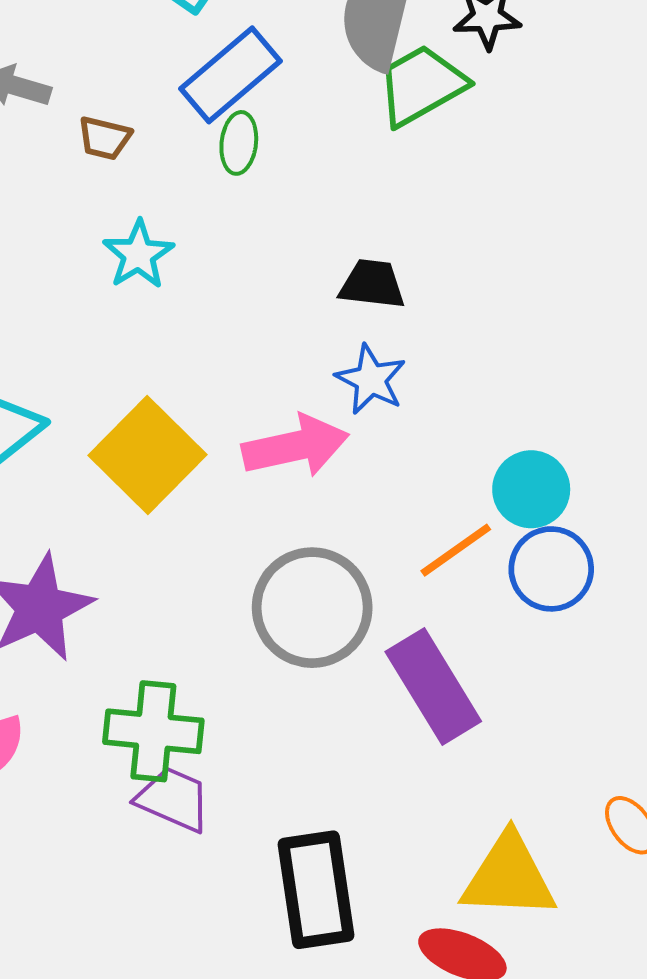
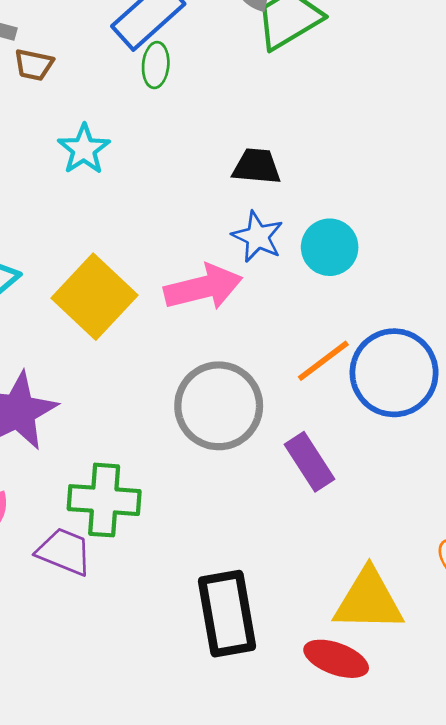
brown trapezoid: (104, 138) -> (34, 65), moved
cyan circle: (531, 489) -> (330, 247), moved
blue circle: (551, 569) -> (394, 373), size x1.4
purple rectangle: (433, 687) -> (309, 462), size x0.7
purple trapezoid: (173, 799) -> (64, 552), moved

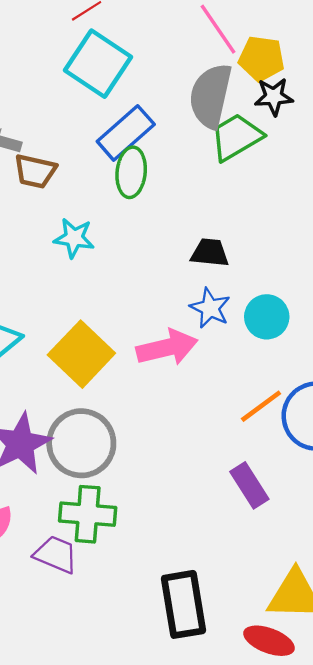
brown trapezoid: (34, 65) -> (35, 171), size x1.4
green ellipse: (156, 65) -> (131, 172), size x1.4
cyan star: (84, 149) -> (74, 238), turned -30
gray circle: (219, 406) -> (81, 443), moved

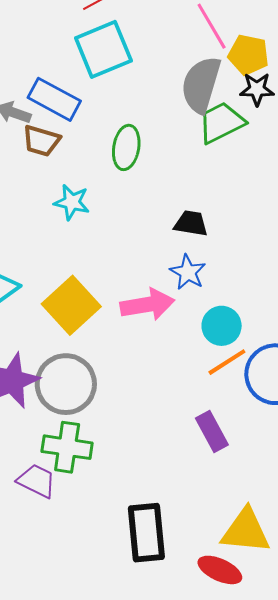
cyan square: (98, 64) -> (103, 49), turned 30
blue rectangle: (126, 133) -> (54, 99), moved, turned 66
cyan circle: (267, 317) -> (222, 326), moved

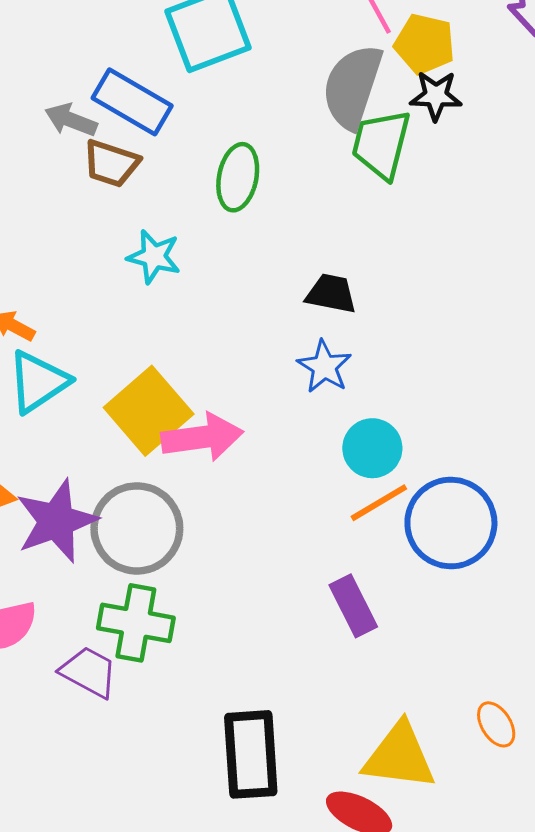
green trapezoid: (221, 123) -> (381, 144), turned -51
pink arrow: (147, 305) -> (202, 437), moved

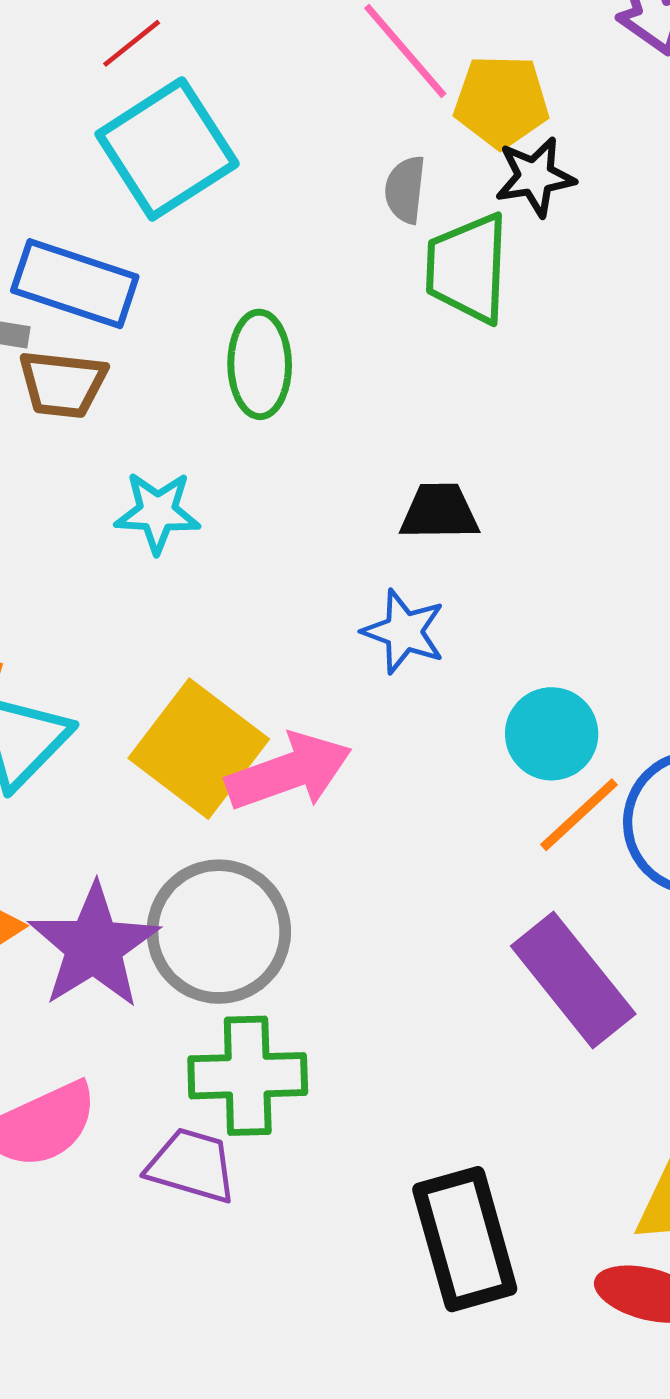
gray semicircle: (352, 87) -> (405, 190), size x0.5
blue star: (324, 367) -> (404, 632), moved
purple rectangle: (353, 606) -> (573, 980), size x1.4

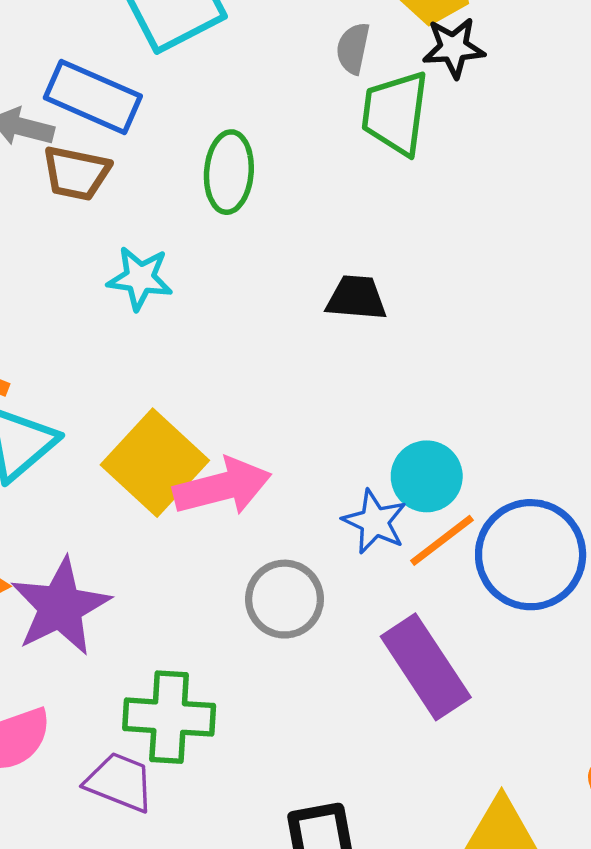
blue star: (404, 632) -> (375, 522), moved
gray circle: (219, 932) -> (285, 599), moved, size x0.7

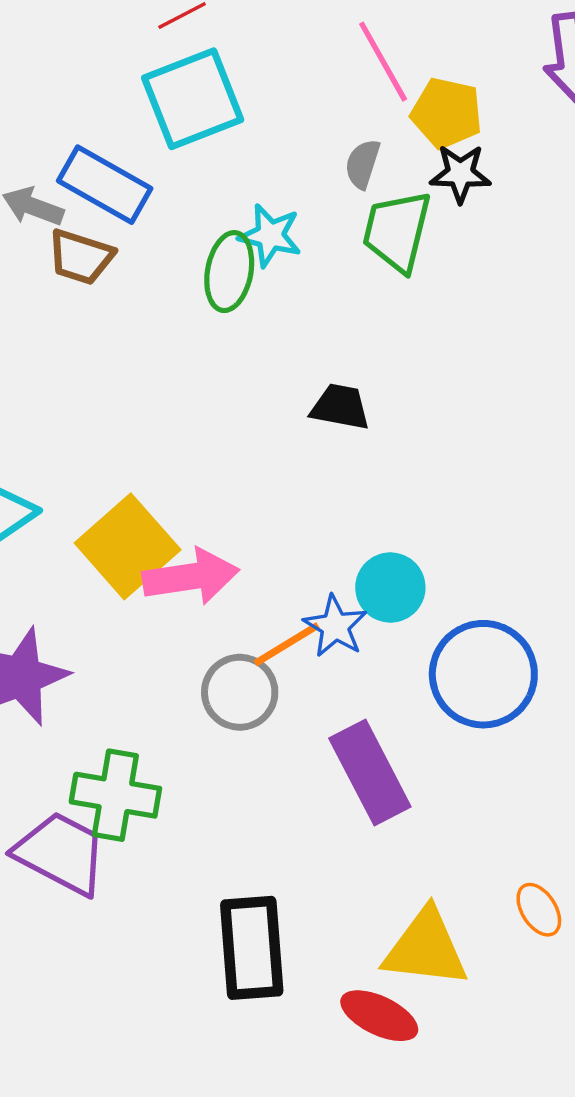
cyan star: (140, 278) -> (270, 235), moved
orange line: (442, 540) -> (287, 644), moved
purple trapezoid: (120, 782) -> (61, 853), size x1.4

